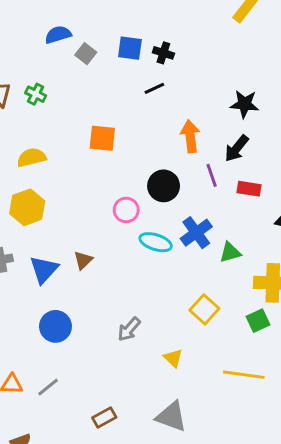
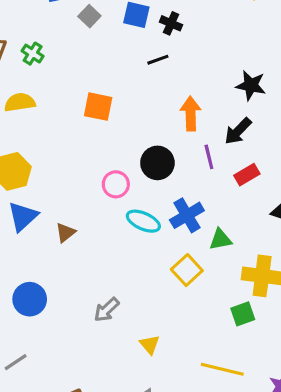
yellow semicircle: (31, 158) -> (20, 102), moved
red rectangle: (249, 189) -> (247, 175), turned -45
blue triangle: (44, 270) -> (23, 216), moved
yellow square: (204, 309) -> (187, 270), moved

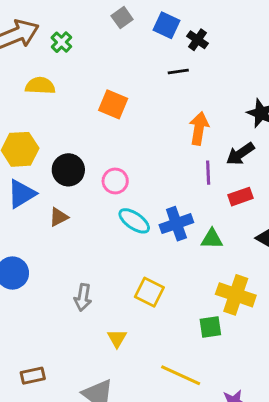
black circle: (157, 163) -> (68, 170), moved
green triangle: (220, 239) -> (212, 239), moved
yellow square: (187, 270) -> (149, 292), moved, turned -32
gray arrow: (107, 310) -> (83, 297), turned -48

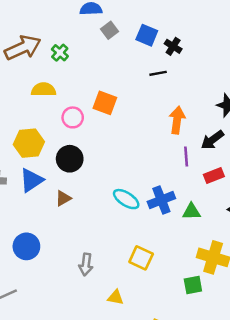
pink circle: (115, 181) -> (73, 117), moved
yellow triangle: (117, 338) -> (116, 297), turned -48

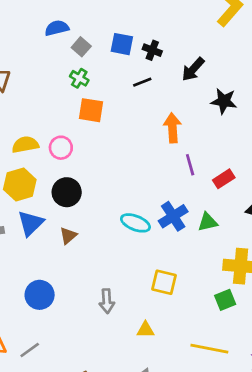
green cross: (60, 53) -> (79, 78), moved
yellow semicircle: (44, 90) -> (25, 145), moved
orange square: (105, 103) -> (91, 110), moved
black arrow: (212, 140) -> (193, 69), moved

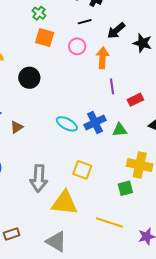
black arrow: (193, 69) -> (116, 31), moved
pink circle: (61, 148) -> (77, 46), moved
black circle: (67, 192) -> (29, 78), moved
gray arrow: (107, 301) -> (39, 178), size x1.5
yellow triangle: (145, 330) -> (64, 203), size x2.0

